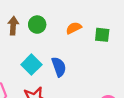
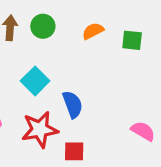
blue semicircle: (59, 67) -> (73, 104), moved

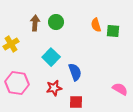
orange semicircle: (93, 31) -> (96, 25), moved, turned -80
red star: (40, 129) -> (54, 88), size x0.7

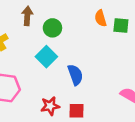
green circle: (56, 22) -> (52, 28), moved
red star: (54, 88) -> (50, 106), moved

